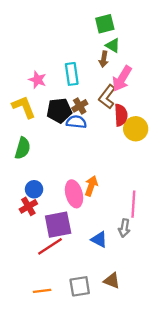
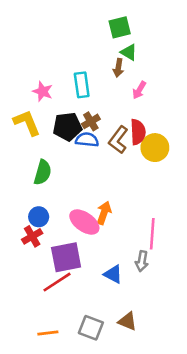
pink arrow: (122, 79) -> (139, 90), size x0.6
brown L-shape: (107, 97) -> (118, 140), moved
green semicircle: (23, 148) -> (43, 172), moved
pink ellipse: (74, 194) -> (84, 222), turned -40
gray square: (80, 286) -> (91, 328), turned 30

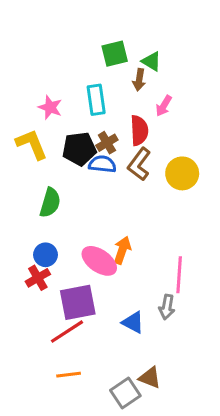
green square: (120, 27) -> (115, 54), moved
red semicircle: (138, 132) -> (139, 130), moved
gray square: (91, 328) -> (125, 393), moved, turned 35
orange line: (48, 333) -> (69, 375), moved

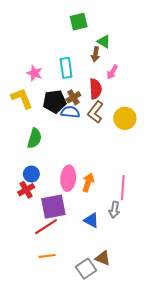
green square: (115, 54) -> (79, 22), moved
orange arrow: (122, 250) -> (88, 182), moved
pink ellipse: (99, 261) -> (68, 178), turned 60

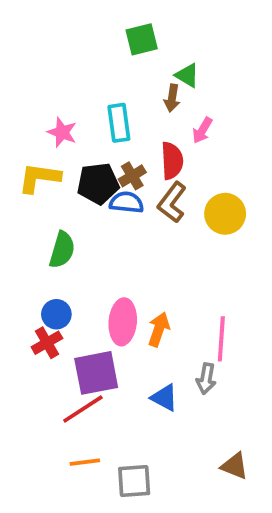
yellow L-shape: (22, 98) -> (39, 178), turned -60
brown triangle: (103, 258) -> (235, 466), moved
gray square: (86, 269) -> (134, 481), moved, turned 30

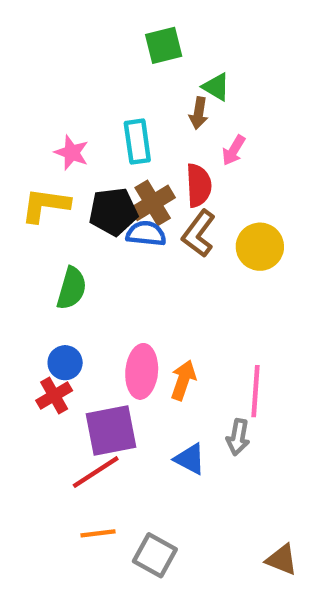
brown cross: (132, 176) -> (153, 203), size x1.4
brown triangle: (235, 466) -> (282, 560), moved
gray square: (134, 481) -> (155, 555), turned 33

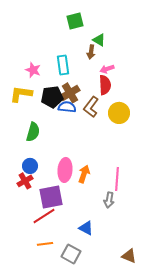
pink arrow: (234, 150) -> (107, 69), turned 40
red semicircle: (199, 185) -> (105, 85), moved
blue triangle: (190, 459) -> (86, 228), moved

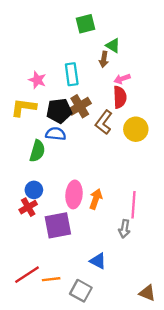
blue semicircle: (67, 107) -> (56, 134), moved
red line: (44, 216) -> (27, 275), moved

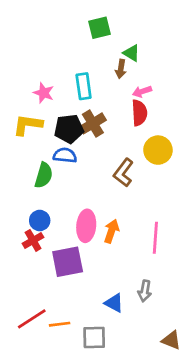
brown L-shape: (104, 122) -> (123, 173), moved
gray arrow: (124, 229) -> (145, 291), moved
gray square: (81, 291) -> (94, 338), turned -30

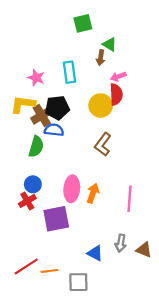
brown cross: (93, 123) -> (42, 115), moved
yellow circle: (158, 150) -> (101, 105), moved
brown triangle: (171, 340) -> (144, 250), moved

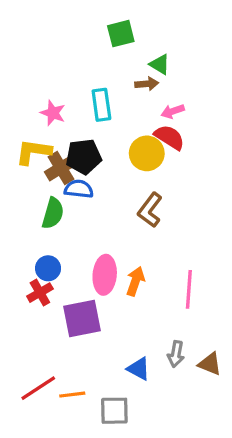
brown arrow: (101, 58) -> (147, 84), turned -104
red semicircle: (116, 94) -> (169, 137), turned -55

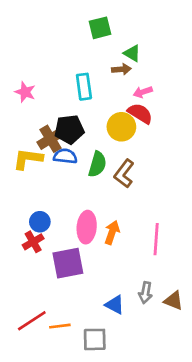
pink star: (53, 113) -> (25, 92), moved
yellow L-shape: (33, 152) -> (28, 159), moved
green semicircle: (53, 213) -> (97, 164), moved

